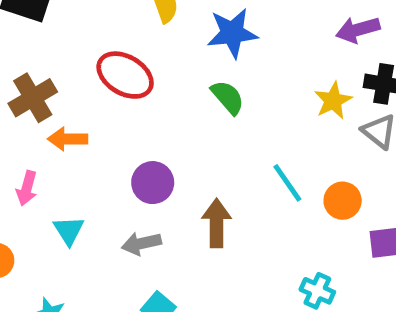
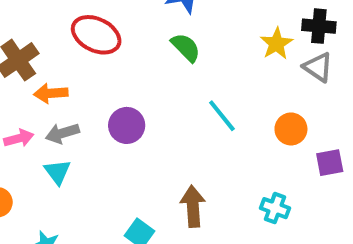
cyan line: (287, 183) -> (222, 116), moved
pink arrow: (27, 188) -> (19, 138), turned -116
brown arrow: (217, 223) -> (193, 206), moved
gray arrow: (141, 243) -> (62, 133), moved

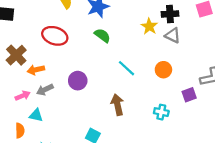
purple square: (330, 163) -> (189, 95), moved
cyan triangle: (57, 172) -> (36, 115), moved, turned -32
brown arrow: (193, 206) -> (117, 105), moved

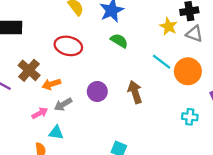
cyan line: (127, 68) -> (162, 62), moved
orange circle: (163, 70) -> (188, 71), size x1.5
brown arrow: (117, 105) -> (135, 92), moved

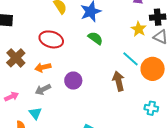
orange arrow: (51, 84) -> (43, 67), moved
brown arrow: (135, 92) -> (119, 81), moved
pink arrow: (40, 113) -> (12, 96), moved
cyan triangle: (56, 133) -> (35, 113), turned 40

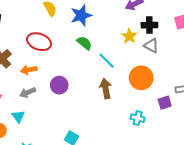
cyan line: (130, 59) -> (107, 61), moved

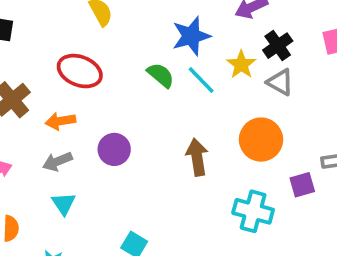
blue star: (81, 15) -> (191, 36), moved
black cross: (149, 25) -> (278, 46), turned -35
cyan line: (107, 61) -> (201, 80), moved
cyan triangle: (18, 116) -> (64, 204), moved
cyan cross: (138, 118) -> (253, 211), size x1.5

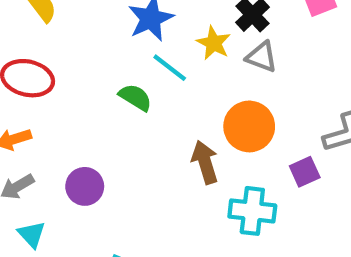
green semicircle: (161, 75) -> (135, 97), moved
purple circle: (114, 149) -> (85, 186), moved
brown arrow: (197, 157) -> (205, 162), moved

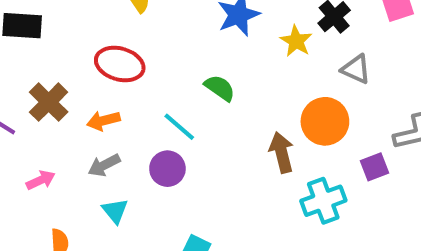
gray triangle: (262, 57) -> (356, 69), moved
cyan line: (170, 68) -> (179, 127), moved
cyan cross: (252, 211) -> (323, 201), turned -30

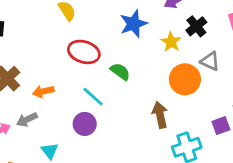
red ellipse: (120, 64) -> (84, 52), moved
orange circle: (325, 121) -> (185, 79), moved
gray arrow: (104, 165) -> (27, 120), moved

